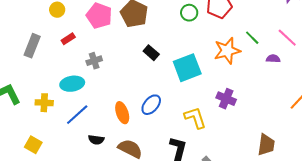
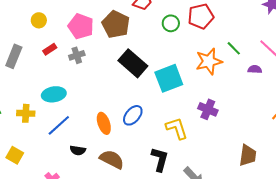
black rectangle: (151, 53) -> (133, 63), size x1.8
gray cross: (94, 61) -> (77, 55), moved

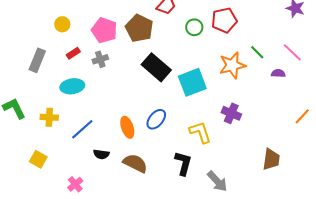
cyan ellipse: (54, 94) -> (72, 86), moved

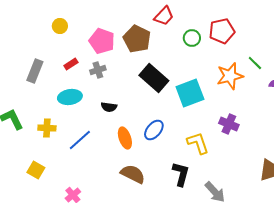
yellow circle: (62, 24) -> (60, 26), moved
black semicircle: (101, 154) -> (109, 107), moved

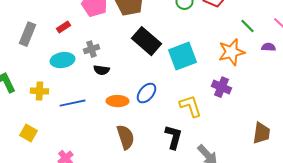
gray cross: (98, 70) -> (92, 49), moved
orange star: (230, 76) -> (232, 52), moved
orange ellipse: (125, 138) -> (118, 101), turned -70
blue line: (80, 140) -> (72, 103), turned 30
brown semicircle: (133, 174) -> (126, 137), turned 45

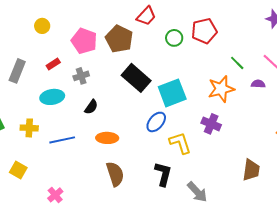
gray cross: (92, 49) -> (81, 76), moved
black semicircle: (102, 70) -> (91, 107), turned -63
blue ellipse: (146, 93) -> (156, 122), moved

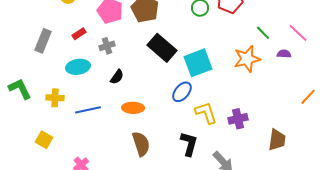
purple cross: (211, 124) -> (238, 119), moved, turned -36

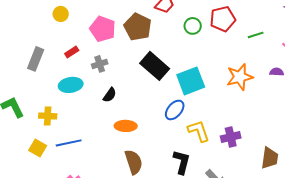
green line: (263, 33) -> (256, 35), moved, turned -63
blue line: (88, 110) -> (69, 143), moved
yellow square: (44, 140) -> (38, 148), moved

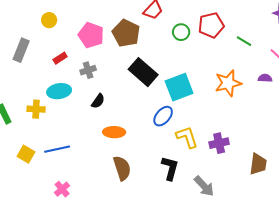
green line: (256, 35) -> (244, 41), turned 49
gray rectangle: (36, 59) -> (21, 50), moved
yellow cross: (48, 116) -> (36, 109), moved

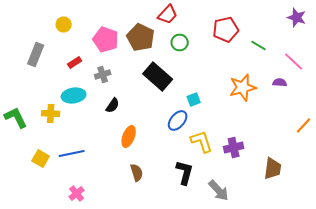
green circle: (181, 32) -> (180, 42), moved
cyan square: (179, 87) -> (194, 100), moved, size x0.5
orange ellipse: (114, 132) -> (129, 136), turned -70
brown semicircle: (122, 168) -> (137, 172), size x0.7

